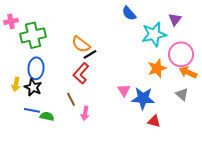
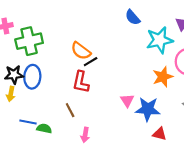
red L-shape: (81, 73) -> (81, 82), turned -30
black star: (33, 87) -> (14, 75), moved, turned -30
pink arrow: (85, 113) -> (85, 135), moved

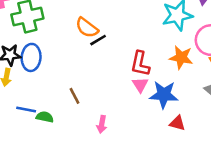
orange star: (163, 77) -> (181, 57), turned 30
red L-shape: (81, 82) -> (140, 64), moved
pink arrow: (85, 135) -> (102, 124), moved

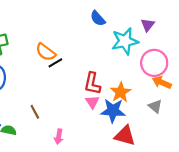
orange star: (181, 57) -> (121, 92), moved, turned 30
red triangle: (177, 123) -> (125, 136), size x1.5

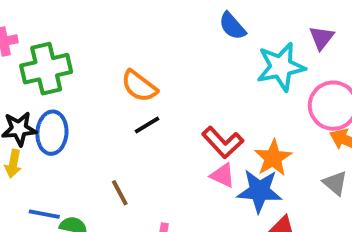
black line: (55, 63) -> (147, 125), moved
red L-shape: (92, 84) -> (223, 142), turned -55
pink triangle: (92, 102) -> (223, 175), turned -32

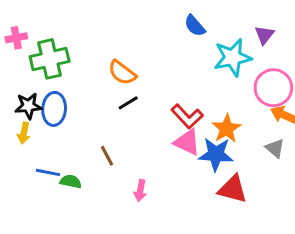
pink triangle: (223, 175) -> (187, 142), size x1.4

